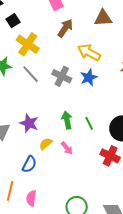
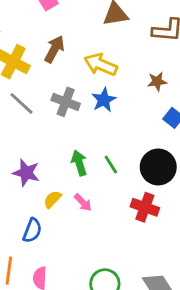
brown arrow: (65, 28) -> (54, 49), moved

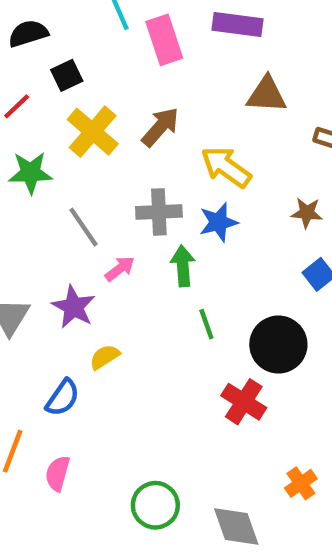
gray cross: (66, 102) -> (159, 212), turned -36
gray line: (21, 103) -> (83, 227), moved
green arrow: (79, 163) -> (183, 266), moved
pink arrow: (83, 202) -> (120, 269), moved, turned -96

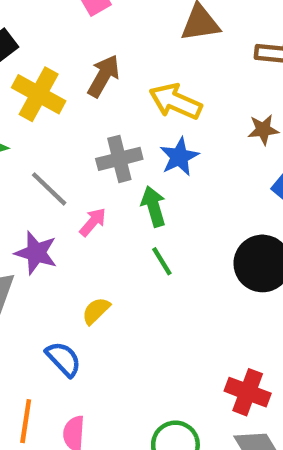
purple star: (74, 307) -> (36, 253), moved
green line: (206, 324) -> (162, 261), moved
blue semicircle: (63, 398) -> (63, 359), turned -66
red cross: (244, 402) -> (248, 392), moved

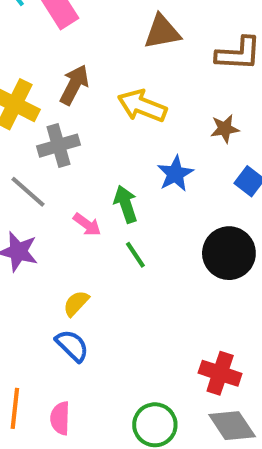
blue star: (179, 157) -> (175, 174), moved
gray cross: (119, 159) -> (58, 146), moved
pink arrow: (93, 222) -> (87, 225), moved, turned 88
blue semicircle: (63, 359) -> (72, 346), moved

